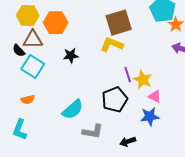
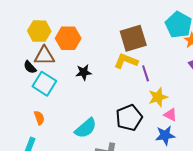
purple line: (128, 75) -> (146, 73), moved
yellow star: (143, 80) -> (158, 97), turned 30
orange semicircle: (28, 100) -> (39, 118), turned -96

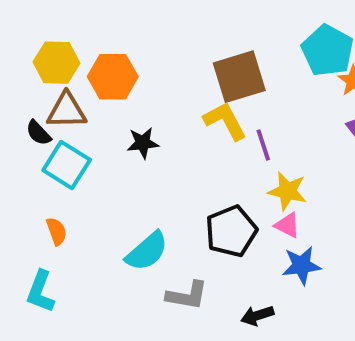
yellow L-shape: (126, 61) -> (225, 121), turned 40
yellow star: (158, 97) -> (287, 191), turned 30
pink triangle: (170, 115) -> (287, 225), moved

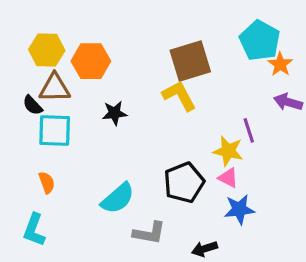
purple line: (263, 145) -> (249, 130), moved
cyan square: (67, 165) -> (55, 130), turned -30

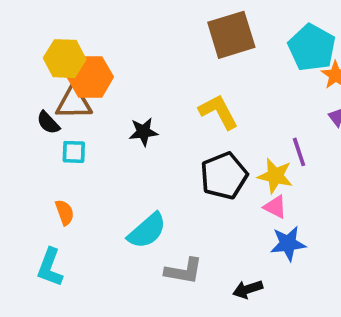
orange hexagon: (91, 61) -> (90, 77), moved
brown square: (190, 61) -> (231, 35), moved
cyan square: (55, 130) -> (74, 152), size x0.6
black pentagon: (184, 183) -> (224, 176), moved

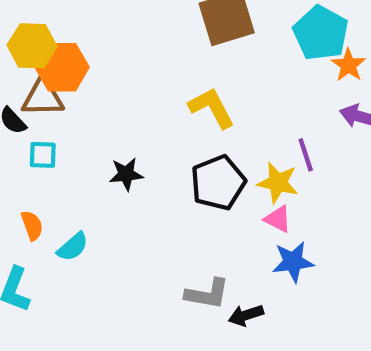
black star: (143, 132) -> (126, 174), moved
cyan semicircle: (147, 231) -> (73, 247), moved, size x0.7
gray L-shape: (184, 271) -> (207, 294), moved

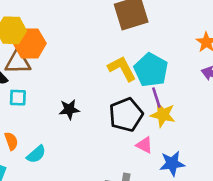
cyan pentagon: (321, 33) -> (151, 70), moved
purple line: (306, 155) -> (156, 98), moved
pink triangle: (278, 219) -> (144, 145), moved

